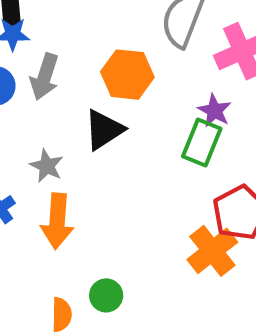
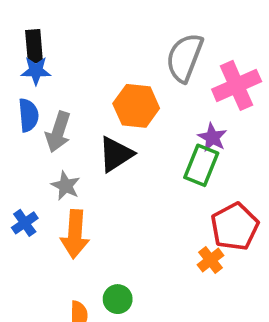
gray arrow: (45, 77) -> (58, 132), moved
orange cross: (212, 251) -> (211, 260), size x0.6

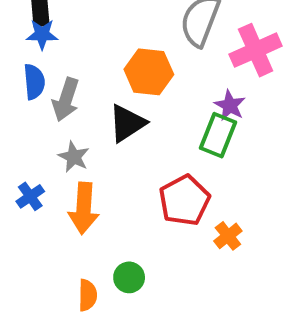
red pentagon: (235, 227) -> (184, 200), moved

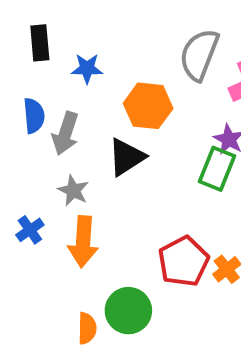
blue star: (42, 34) -> (87, 68), moved
red pentagon: (184, 200) -> (184, 261), moved
green circle: (129, 277) -> (128, 311), size x1.5

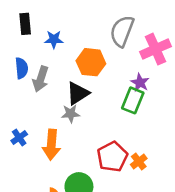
gray star: (73, 191) -> (71, 114), moved, turned -30

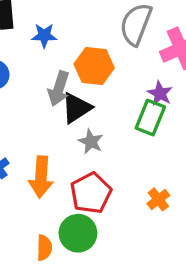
gray arrow: (41, 79) -> (59, 89), moved
gray star: (71, 114) -> (91, 142), moved, turned 30
red pentagon: (112, 157) -> (91, 193), moved

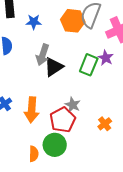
orange hexagon: (94, 66) -> (73, 21), moved
green rectangle: (150, 117) -> (89, 65), moved
gray star: (91, 142) -> (73, 105), moved

